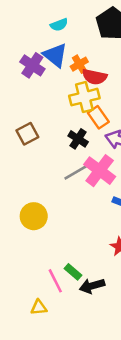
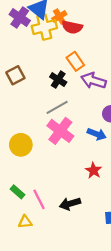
yellow cross: (84, 97) -> (44, 27), moved
pink cross: (100, 171) -> (60, 131), moved
green rectangle: (73, 272) -> (18, 192), moved

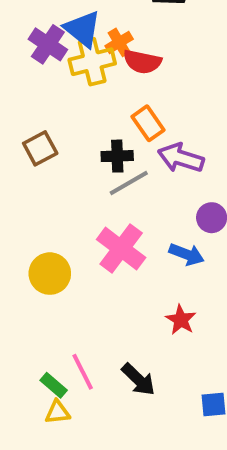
black cross: (58, 80) -> (117, 156), turned -35
gray line: (57, 107) -> (129, 183), moved
green rectangle: (18, 192) -> (54, 385), moved
black arrow: (70, 204) -> (138, 379), turned -120

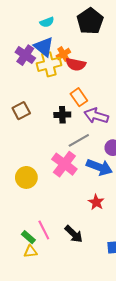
gray line: (129, 183) -> (79, 140), moved
blue arrow: (187, 254) -> (99, 167), size x1.4

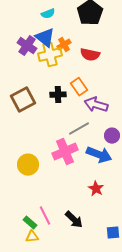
red semicircle: (76, 64) -> (90, 55), moved
brown square: (21, 111) -> (23, 100), size x1.4
black cross: (62, 115) -> (58, 95), moved
pink cross: (64, 164) -> (65, 152), turned 30

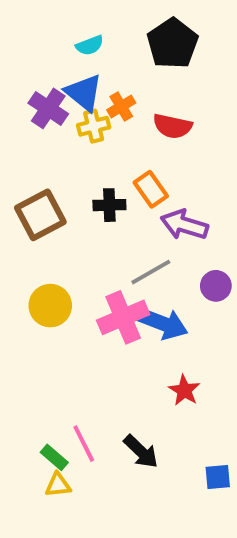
yellow cross: (50, 55) -> (94, 126), size x0.7
blue arrow: (99, 155) -> (163, 323), moved
yellow circle: (28, 165) -> (50, 306), moved

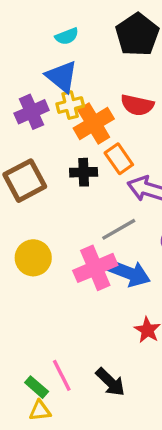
orange cross: (121, 106) -> (94, 124), moved, size x1.6
purple cross: (48, 108) -> (32, 112), moved, turned 32

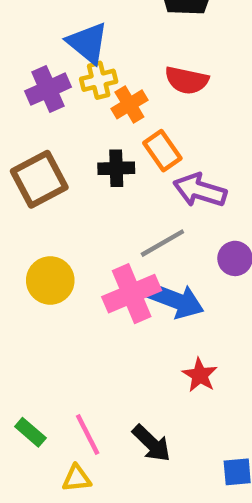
orange cross: (94, 124) -> (129, 104), size x0.7
green rectangle: (37, 387) -> (30, 432), moved
yellow triangle: (40, 411) -> (77, 478), moved

